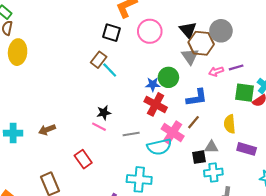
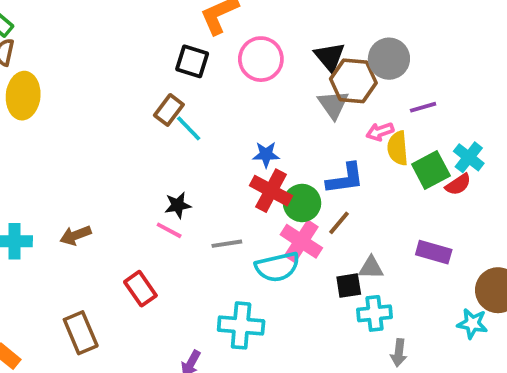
purple line: (236, 67) -> (423, 107), moved
green circle: (168, 77) -> (302, 203), moved
green square: (244, 93) -> (431, 170), turned -36
yellow semicircle: (230, 124) -> (398, 148), moved
purple rectangle: (247, 149) -> (434, 252), moved

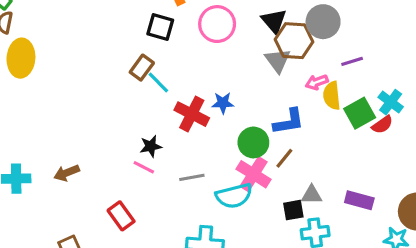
red cross: (271, 191) -> (192, 114), moved
purple rectangle: (434, 252) -> (359, 200), moved

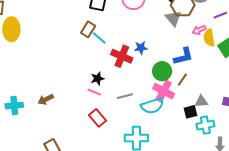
red rectangle: (121, 216) -> (98, 118), moved

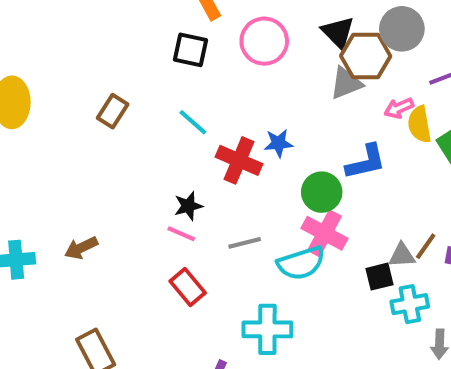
gray triangle: (173, 18) -> (346, 83), turned 48
brown rectangle: (88, 29) -> (113, 111), moved
brown line: (182, 80) -> (426, 246), moved

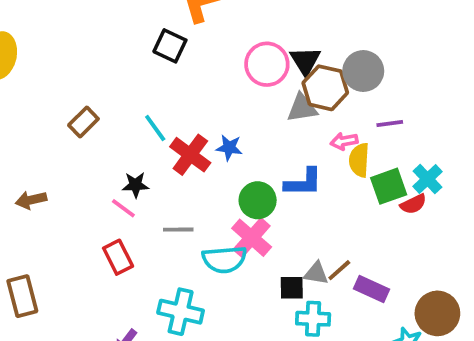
pink circle: (264, 41) -> (267, 64), moved
brown rectangle: (113, 111) -> (83, 122), moved
cyan line: (193, 122) -> (155, 128), moved

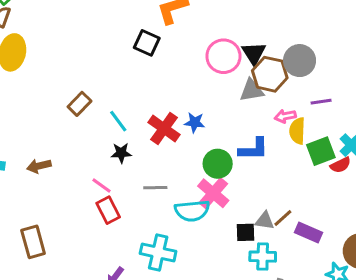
cyan line: (155, 128) -> (118, 121), moved
pink line: (123, 208) -> (102, 185), moved

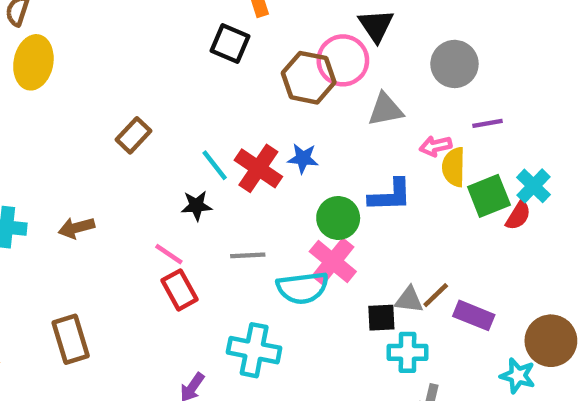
black triangle: (254, 53) -> (376, 25), moved
brown hexagon: (270, 74) -> (309, 78), moved
cyan line: (118, 121) -> (215, 165), moved
red semicircle: (341, 165) -> (518, 216), turned -30

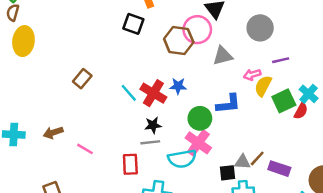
yellow semicircle: (454, 167) -> (263, 86), turned 30
black star: (196, 206) -> (153, 125), moved
pink line: (169, 254) -> (85, 149), moved
red rectangle: (179, 290) -> (130, 164), moved, turned 30

